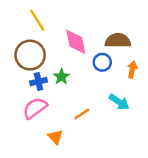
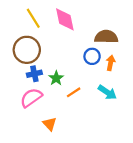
pink diamond: (76, 42) -> (65, 19), moved
orange arrow: (132, 69) -> (111, 63), moved
green star: (61, 77) -> (56, 78), moved
orange line: (82, 114) -> (74, 92), moved

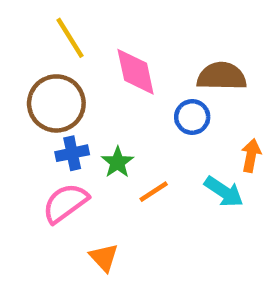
pink diamond: (65, 19) -> (136, 72), moved
orange arrow: (111, 63) -> (251, 155), moved

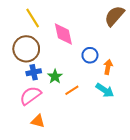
brown semicircle: (222, 76) -> (114, 16), moved, turned -50
orange arrow: (251, 155) -> (108, 67), moved
orange triangle: (104, 257) -> (38, 121), moved, turned -32

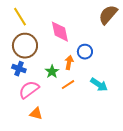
yellow line: (33, 18) -> (20, 17), moved
orange arrow: (108, 67) -> (69, 63), moved
blue cross: (34, 72) -> (19, 69), moved, turned 32

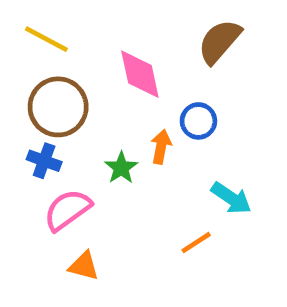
brown semicircle: (108, 15) -> (220, 41), moved
yellow line: (20, 17) -> (46, 39), turned -30
orange line: (68, 85) -> (196, 243), moved

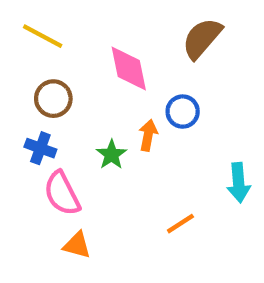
brown circle: (58, 107) -> (53, 99), size x0.7
cyan arrow: (231, 198) -> (239, 183), moved, turned 51
pink semicircle: (67, 210) -> (62, 193), turned -81

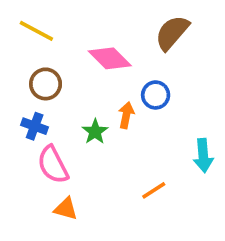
pink diamond: (129, 68) -> (110, 58), turned -33

